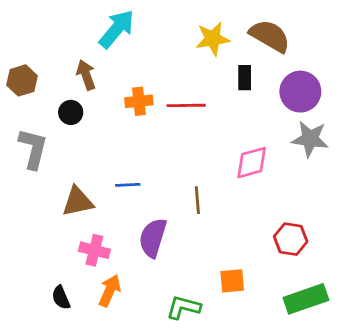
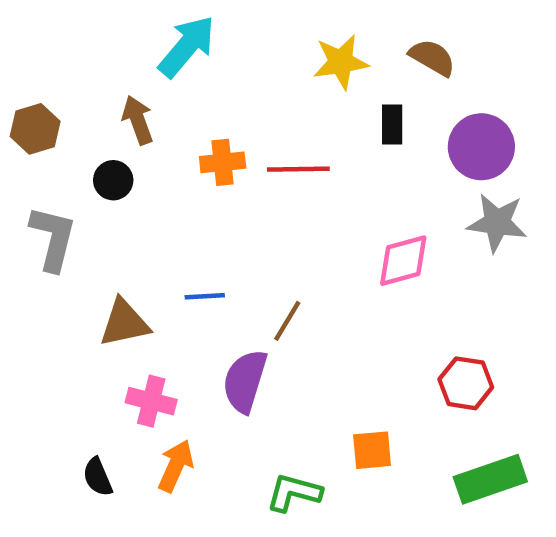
brown semicircle: (270, 36) -> (432, 58), size x0.7
brown line: (197, 200) -> (287, 321), moved, turned 36

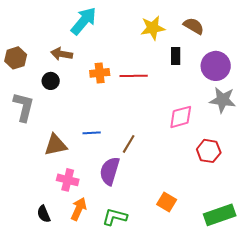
brown arrow: (138, 120) -> (62, 54), turned -60
red hexagon: (466, 383) -> (209, 151), moved
orange square: (372, 450) -> (167, 202), turned 36
green L-shape: (294, 493) -> (115, 217), moved

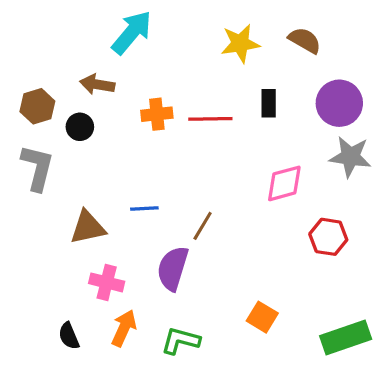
black rectangle: (176, 56) -> (269, 103), moved
brown hexagon: (16, 58) -> (37, 106), moved

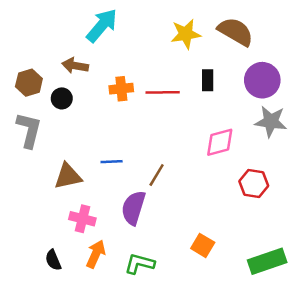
brown semicircle: (305, 40) -> (236, 32), size x1.4

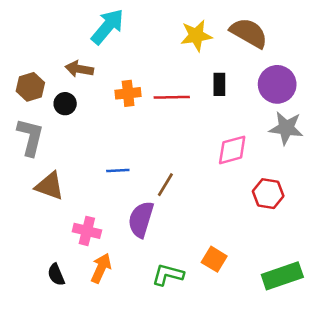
brown triangle: (68, 176) -> (50, 186), moved, turned 32
green L-shape: (140, 264) -> (168, 275), moved

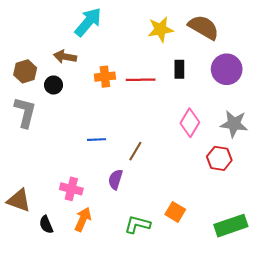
gray star: (286, 128) -> (234, 124), moved
pink diamond: (232, 150) -> (190, 123), turned -44
brown triangle: (50, 186) -> (19, 200), moved
purple semicircle: (141, 219) -> (115, 179), size x0.7

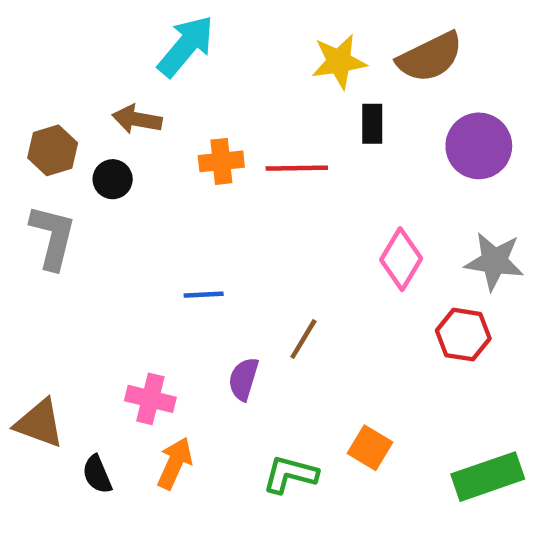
brown semicircle: (204, 27) -> (430, 57), turned 124
black rectangle: (179, 69) -> (372, 124), moved
brown line: (135, 151) -> (303, 339), moved

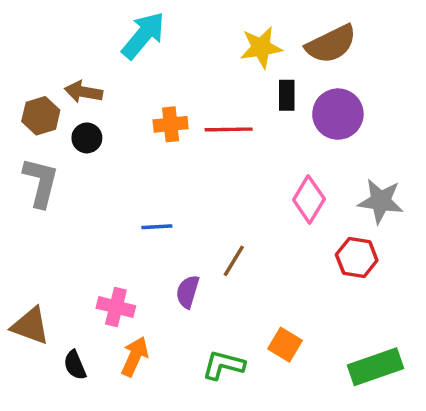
brown arrow: (137, 119) -> (83, 92), moved
purple circle: (479, 146) -> (338, 114), moved

